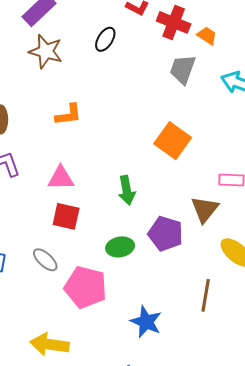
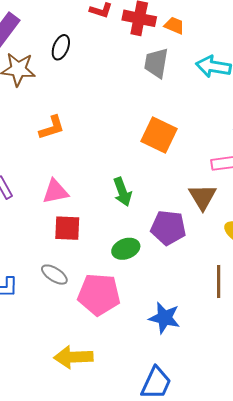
black ellipse: (105, 39) -> (61, 47), moved

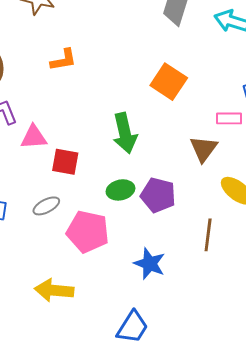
pink triangle: (55, 191) -> (34, 137), moved
green arrow: (122, 192) -> (125, 133), size x1.4
purple pentagon: (168, 228) -> (158, 195), moved
gray ellipse: (54, 275) -> (46, 206), turned -68

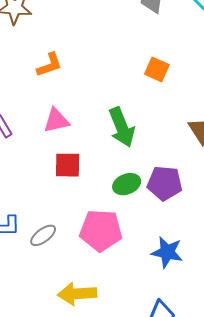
orange square: (169, 82) -> (157, 69), size x0.7
pink triangle: (34, 137) -> (56, 121), moved
gray ellipse: (46, 206) -> (43, 235), moved

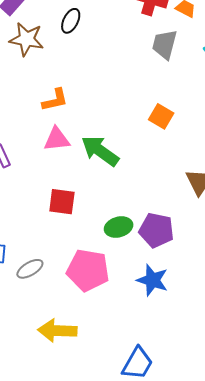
pink triangle: (56, 121) -> (57, 139), moved
green arrow: (122, 127) -> (100, 151), moved, turned 141
blue star: (167, 252) -> (152, 280), moved

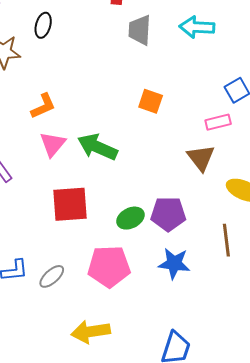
pink triangle: (57, 139) -> (53, 144), turned -32
red square: (62, 202) -> (70, 204), size x1.4

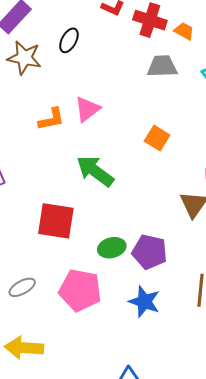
gray trapezoid: (140, 30) -> (162, 66), turned 72
pink triangle: (53, 144) -> (87, 109), moved
yellow arrow: (91, 332) -> (24, 348), moved

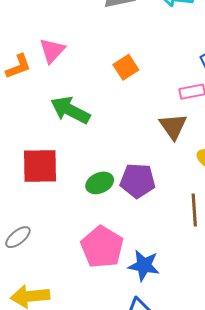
orange square: (157, 138) -> (126, 67), turned 35
pink pentagon: (80, 290) -> (102, 247), moved, turned 30
blue star: (144, 302) -> (144, 265), moved

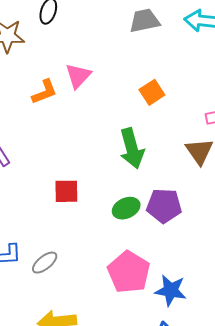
green arrow: (70, 110) -> (132, 148), moved, turned -132
red square: (40, 166) -> (66, 191), size x0.7

